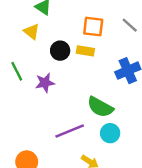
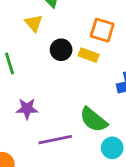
purple star: (45, 83) -> (27, 109), moved
cyan circle: (110, 133) -> (112, 148), moved

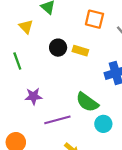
yellow triangle: (34, 23) -> (26, 27), moved
orange square: (102, 30) -> (94, 19), moved

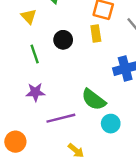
yellow rectangle: (80, 51) -> (96, 33), moved, turned 63
green line: (17, 61) -> (35, 54), moved

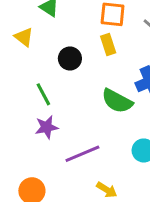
green line: (35, 54) -> (43, 94), moved
green semicircle: (94, 100) -> (117, 101), moved

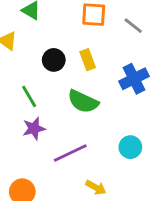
yellow rectangle: (108, 45) -> (88, 60), moved
green semicircle: (117, 101) -> (83, 101), moved

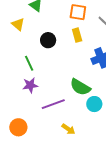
yellow rectangle: (88, 60) -> (77, 35), moved
green semicircle: (83, 101) -> (80, 87), moved

